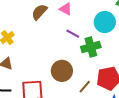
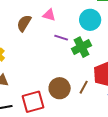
brown circle: (62, 71) -> (60, 88), moved

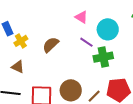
cyan circle: (90, 20) -> (108, 29), moved
brown semicircle: (24, 23) -> (51, 45), moved

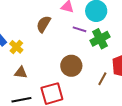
brown semicircle: (51, 45) -> (43, 24), moved
brown circle: (71, 90) -> (71, 66), moved

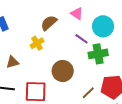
yellow cross: (16, 47) -> (37, 43), moved
brown triangle: (21, 73) -> (12, 62), turned -40

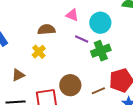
brown semicircle: (49, 23) -> (46, 30), turned 48
brown circle: (63, 71) -> (70, 85), moved
brown line: (88, 93) -> (98, 91), turned 32

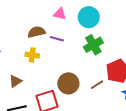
purple line: (82, 39) -> (57, 39), moved
yellow cross: (39, 52) -> (32, 55), turned -32

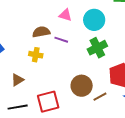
brown circle: (68, 83) -> (82, 86), moved
brown line: (97, 85) -> (100, 97), moved

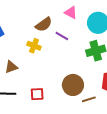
brown semicircle: (41, 32) -> (44, 24), turned 144
red square: (48, 102) -> (37, 94), size x0.6

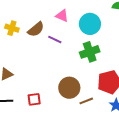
yellow cross: (34, 46) -> (12, 28), moved

